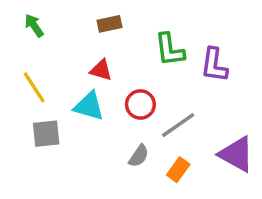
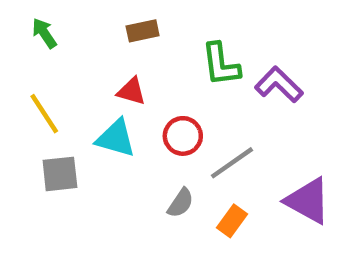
purple L-shape: (214, 65) -> (279, 85), turned 126

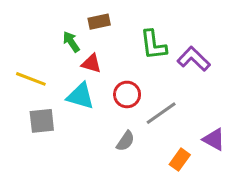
green arrow: (44, 33) -> (71, 42), moved
yellow line: (44, 114) -> (31, 79), turned -36
purple triangle: (308, 201) -> (214, 139), size x0.7
orange rectangle: (232, 221) -> (180, 160), moved

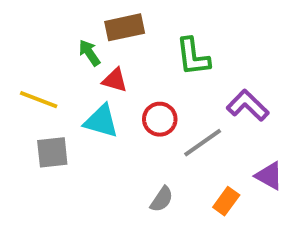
brown rectangle: (99, 22) -> (125, 27), size x1.4
purple L-shape: (194, 59) -> (248, 105), moved
gray semicircle: (125, 141) -> (162, 199), moved

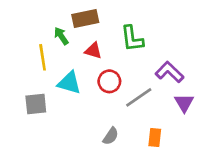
red triangle: (115, 80) -> (93, 51), moved
yellow line: (39, 100) -> (43, 57), moved, turned 60
purple triangle: (269, 176) -> (184, 103), moved, turned 30
orange rectangle: (226, 201) -> (155, 137), turned -30

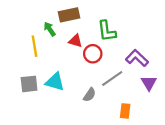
red circle: (109, 81) -> (93, 54), moved
cyan triangle: (69, 83) -> (55, 82), moved
gray semicircle: (111, 136) -> (90, 95), moved

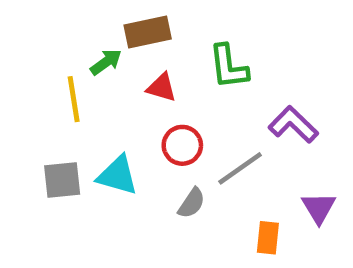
green arrow: (50, 29) -> (106, 62), turned 88
red circle: (93, 54) -> (182, 145), moved
purple triangle: (149, 83) -> (319, 208), moved

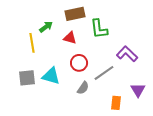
brown rectangle: (148, 32) -> (75, 14), moved

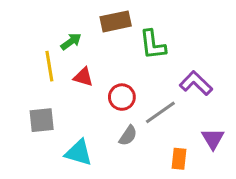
red triangle: (70, 38) -> (83, 77), moved
cyan triangle: (51, 76) -> (79, 153), moved

